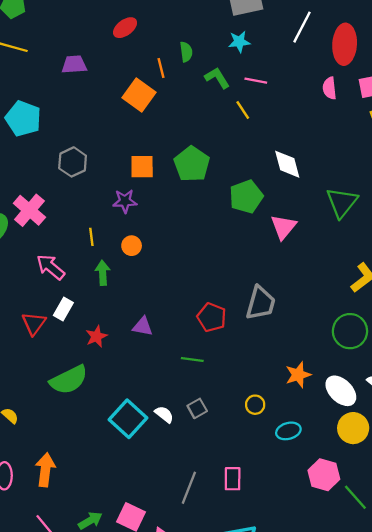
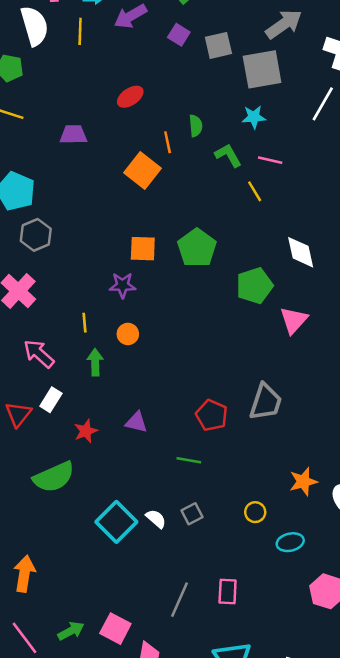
gray hexagon: (73, 162) -> (36, 235), moved

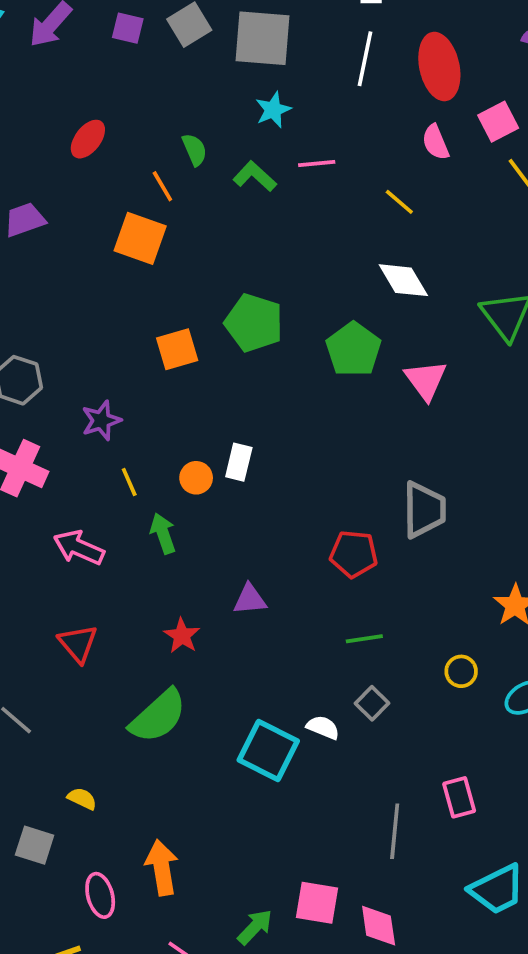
gray square: (262, 69) -> (263, 38), turned 33
yellow line: (255, 191) -> (399, 202), moved
purple star: (123, 285) -> (101, 420), moved
white rectangle: (51, 400) -> (239, 462), moved
green line: (189, 460) -> (364, 639), moved

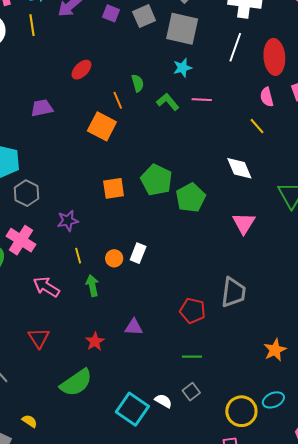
yellow line: (399, 202) -> (257, 126), moved
green pentagon: (354, 349) -> (191, 198), moved
yellow circle: (461, 671) -> (241, 411), moved, size x1.8

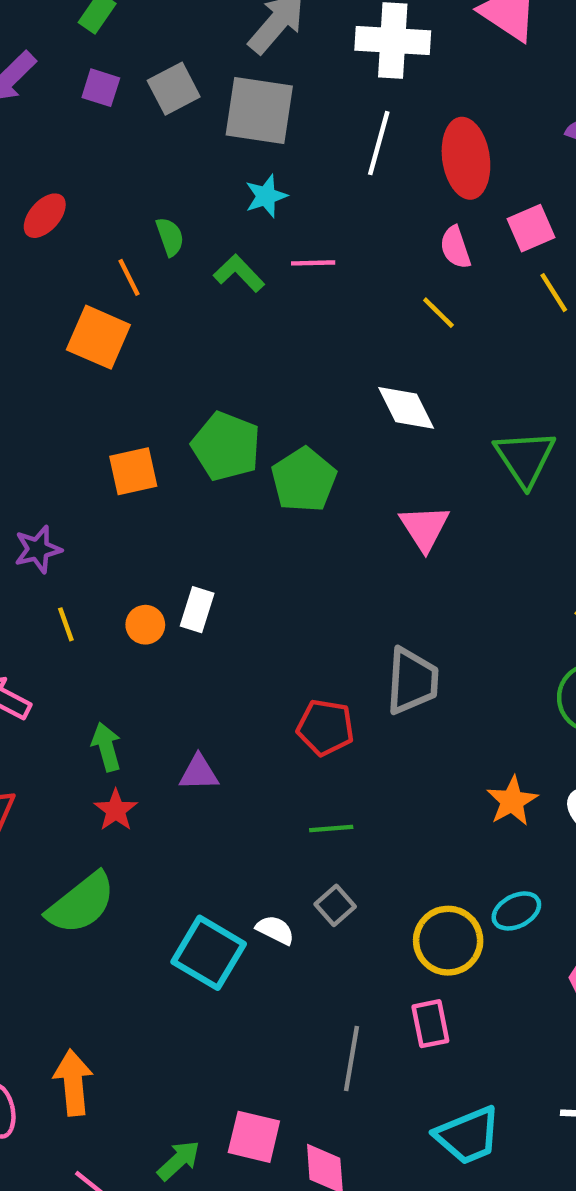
green arrow: (92, 286) -> (106, 747), moved

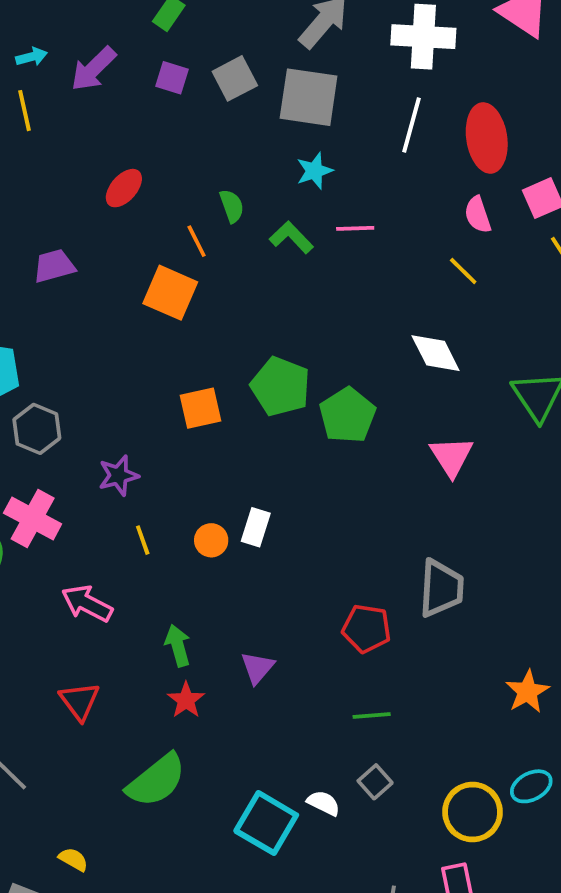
purple triangle: (199, 773) -> (258, 668), turned -48

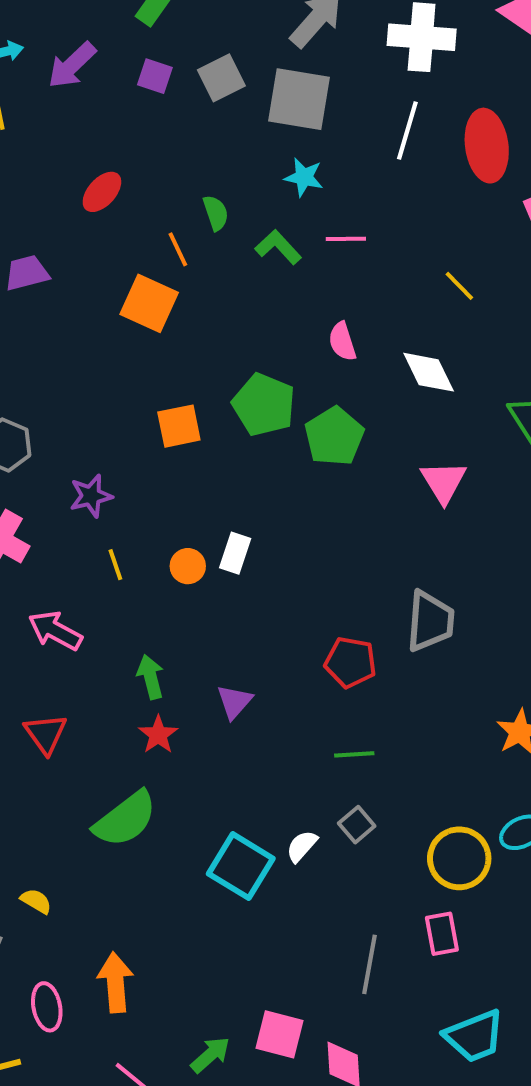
cyan star: (314, 171) -> (304, 177), turned 30
pink semicircle: (478, 215) -> (342, 341), moved
white semicircle: (324, 803) -> (302, 846), turned -76

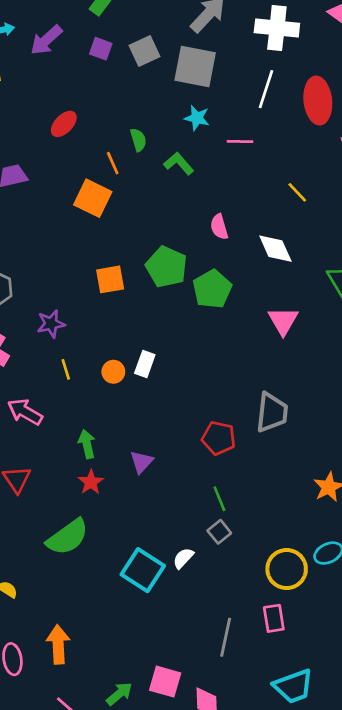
pink line: (346, 239) -> (240, 142), moved
green line: (354, 754) -> (219, 499), turned 70
gray square: (357, 825) -> (219, 532), moved

